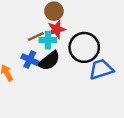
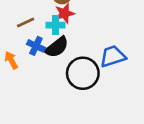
brown line: (36, 37) -> (26, 22), moved
black circle: (84, 47) -> (83, 73), moved

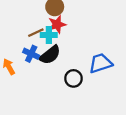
brown line: (26, 22) -> (36, 33), moved
black circle: (83, 73) -> (73, 78), size x0.6

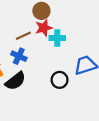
cyan cross: (49, 35) -> (57, 38), moved
black semicircle: (50, 55) -> (15, 81), moved

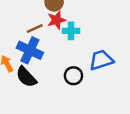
blue cross: (19, 56) -> (30, 50), size x1.5
black semicircle: (15, 81) -> (26, 77), turned 85

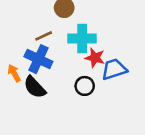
red star: (57, 20) -> (95, 58), moved, turned 30
cyan cross: (71, 31) -> (82, 39), size x1.5

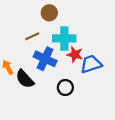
blue cross: (38, 59) -> (45, 59), moved
black circle: (85, 86) -> (65, 88), moved

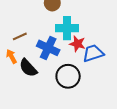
brown line: (32, 36) -> (20, 36), moved
black circle: (65, 88) -> (68, 76), size x1.5

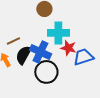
black semicircle: (28, 68) -> (23, 55), moved, turned 72
black circle: (68, 76) -> (46, 72), moved

